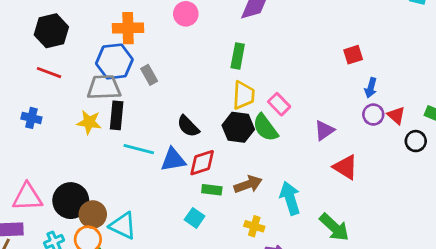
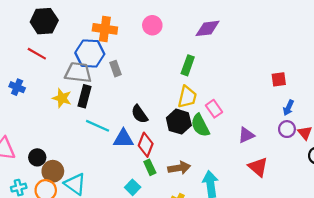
red diamond: (202, 163) -> (146, 145), turned -60
green rectangle: (212, 190) -> (150, 167), turned 49
black circle: (71, 201) -> (37, 157), size x0.6

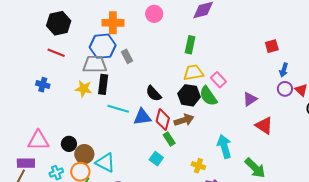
yellow trapezoid: (187, 97) -> (193, 73), turned -105
brown arrow: (179, 168) -> (184, 120), moved

